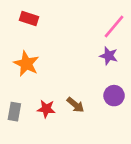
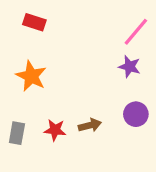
brown arrow: (75, 105) -> (90, 125), turned -54

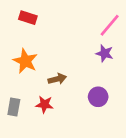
purple circle: (136, 114) -> (98, 97), moved
brown arrow: (90, 125) -> (57, 79), moved

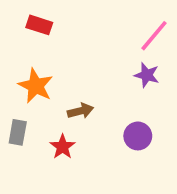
red star: (44, 104) -> (63, 147), turned 30
gray rectangle: (14, 107) -> (18, 132), moved

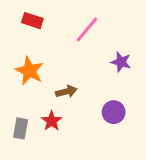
pink line: (154, 36) -> (87, 29), moved
gray rectangle: (18, 132) -> (21, 128), moved

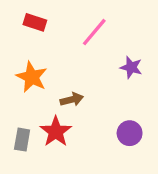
purple circle: (114, 112) -> (130, 133), moved
red star: (52, 121) -> (56, 132), size x1.4

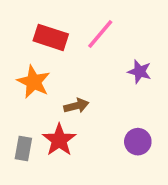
red rectangle: (35, 22) -> (51, 37), moved, size x1.4

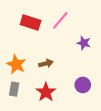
orange star: (34, 82) -> (16, 64), moved
red star: (59, 140) -> (46, 92), moved

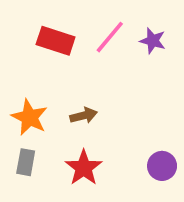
purple star: (84, 43) -> (153, 41), moved
purple circle: (83, 85) -> (162, 166), moved

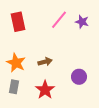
red rectangle: (56, 41) -> (18, 22), moved, turned 60
purple circle: (162, 166) -> (79, 77), moved

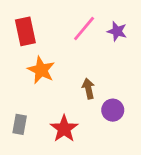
brown arrow: (45, 62) -> (88, 89), moved, turned -88
orange star: (16, 63) -> (41, 70), moved

